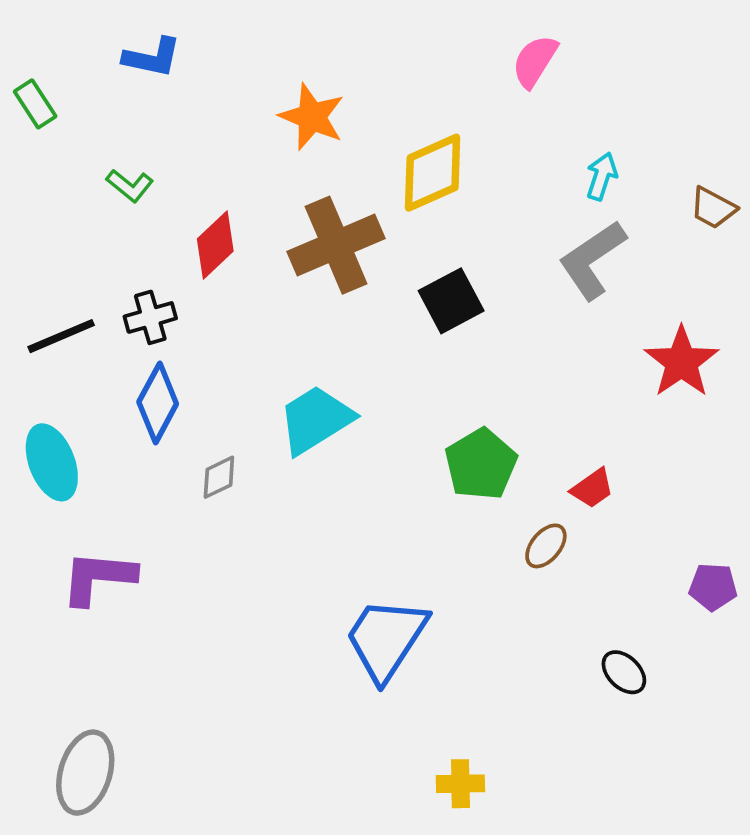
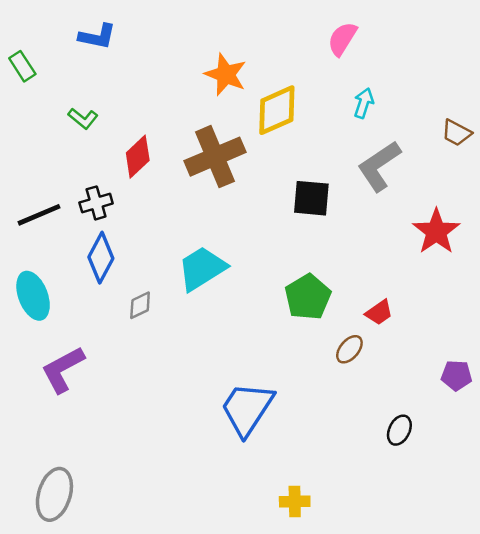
orange star: (312, 117) -> (226, 74), moved
cyan arrow: (602, 176) -> (364, 103), moved
black square: (451, 301) -> (311, 198), moved, turned 33
purple L-shape: (98, 578) -> (63, 369), turned -33
black ellipse: (624, 672) -> (399, 430), turned 72

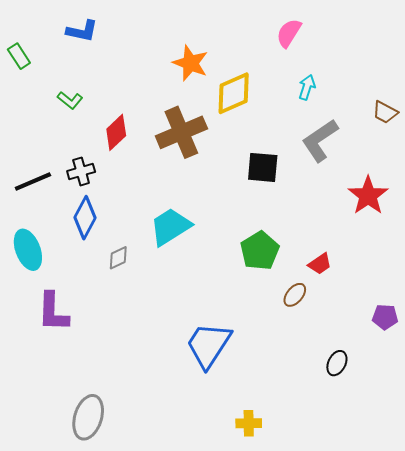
purple L-shape: (63, 369) -> (53, 312), turned -60
gray ellipse: (54, 494) -> (88, 417), moved

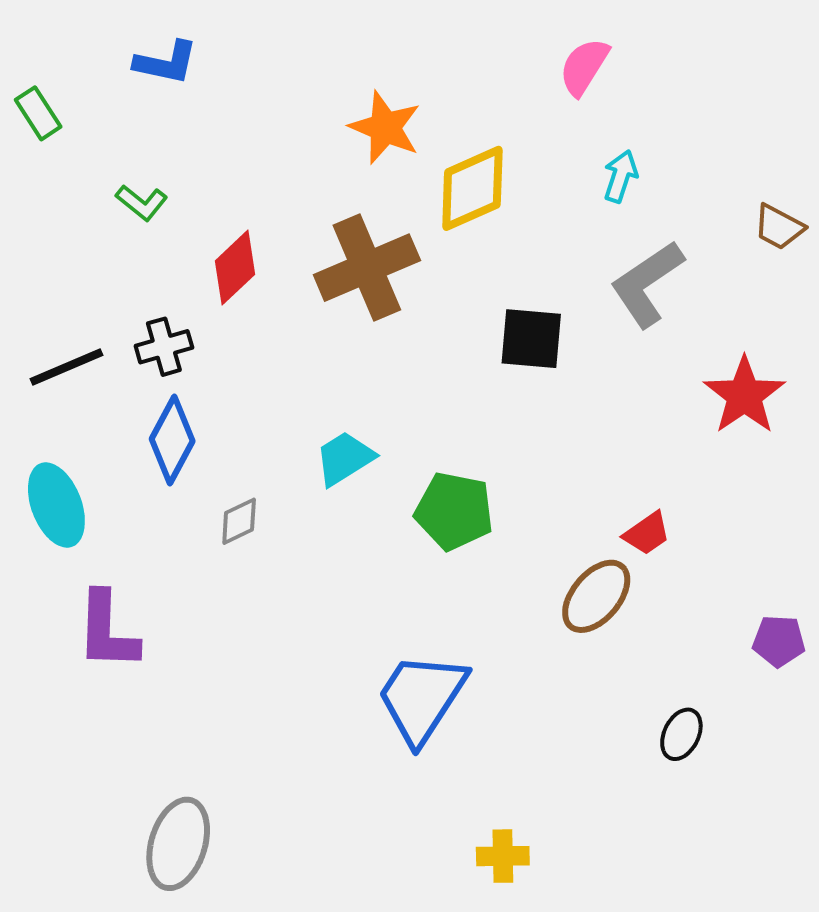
cyan trapezoid: (170, 227) -> (345, 458), size x0.7
green pentagon: (260, 251) -> (454, 511), moved, turned -30
brown ellipse: (295, 295) -> (596, 596), size x1.5

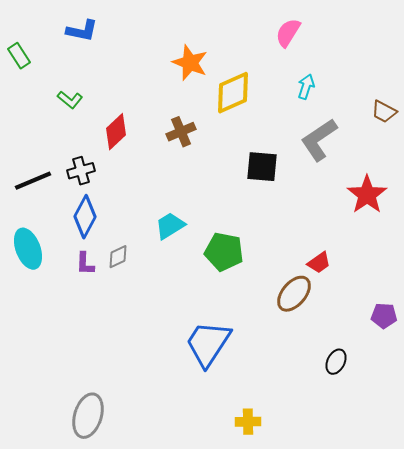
brown cross: (367, 268) -> (181, 132), size x0.6
purple L-shape: (107, 631) -> (85, 264), moved, size x0.6

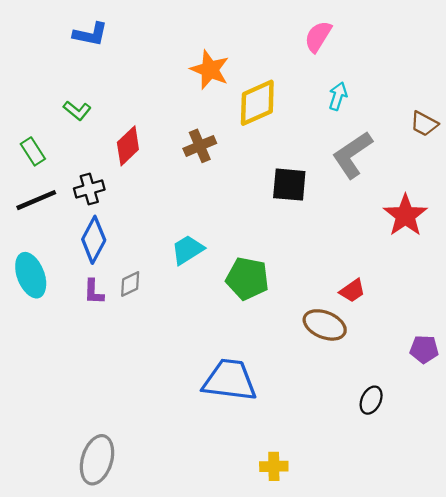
green rectangle: (19, 56) -> (33, 151), moved
brown ellipse: (294, 294) -> (325, 325), turned 72
blue trapezoid: (208, 344) -> (230, 380), turned 64

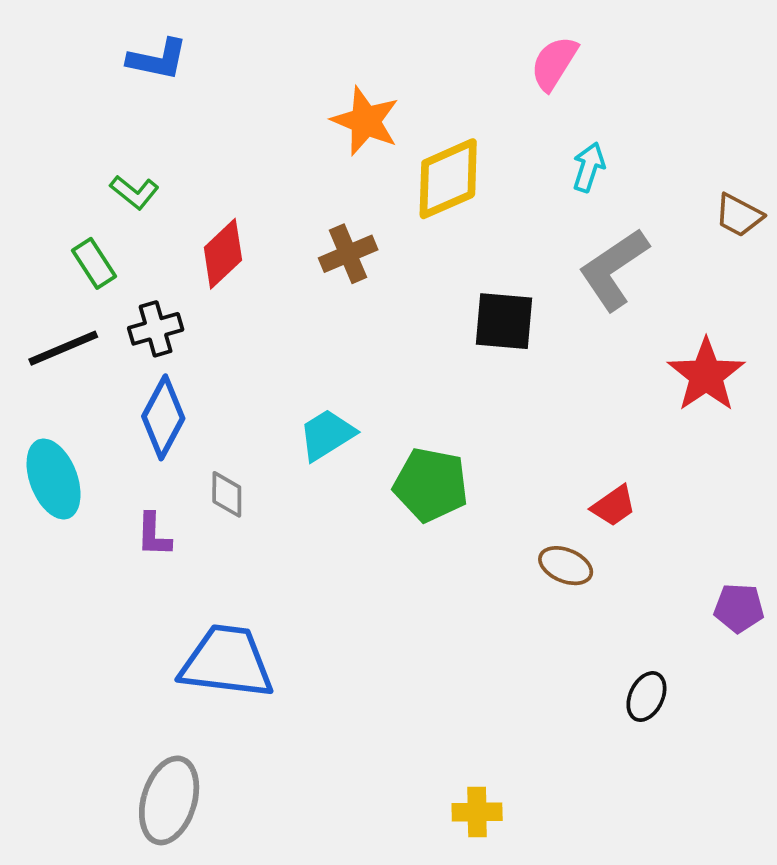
green rectangle: (33, 151) -> (94, 263), moved
gray diamond: (130, 284) -> (227, 494), turned -64
purple L-shape: (94, 292) -> (154, 535), moved
brown ellipse: (325, 325) -> (566, 566), size x0.7
blue trapezoid: (230, 380) -> (227, 662), moved

